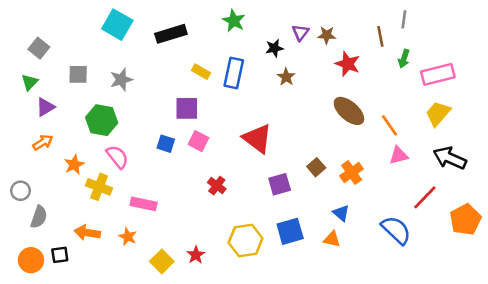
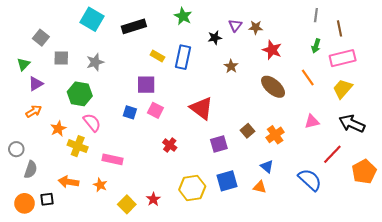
brown line: (380, 36) -> (340, 28), moved
gray square: (39, 48) -> (41, 38), moved
brown star: (286, 77) -> (231, 66), moved
orange line: (390, 125) -> (308, 78), moved

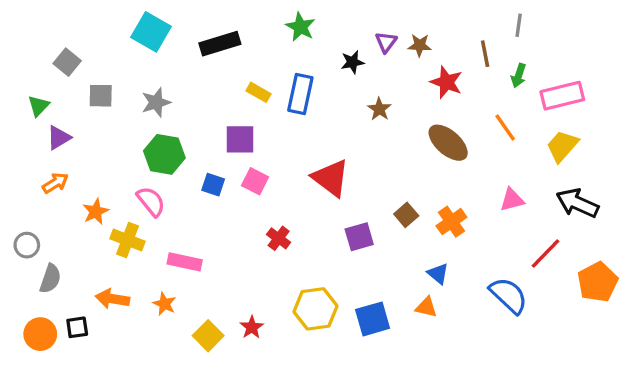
brown line: (340, 28) -> (485, 54), moved
green hexagon: (80, 94) -> (164, 154), moved
blue square: (227, 181) -> (373, 319), moved

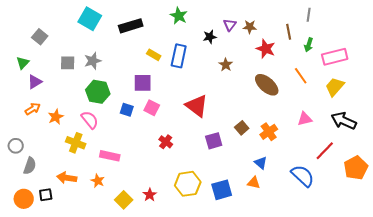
gray square: (101, 96) -> (68, 63), moved
orange star: (96, 212) -> (56, 117), moved

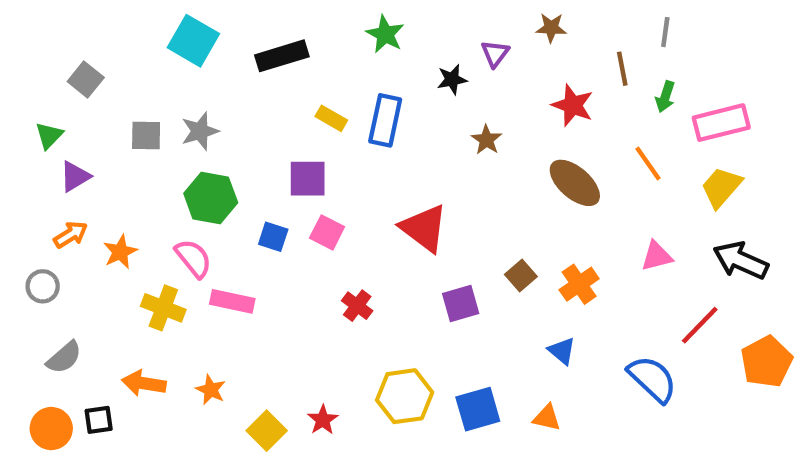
brown star: (250, 27) -> (551, 28), moved
gray circle: (16, 146) -> (43, 286), moved
pink rectangle: (110, 156) -> (232, 301), moved
gray semicircle: (30, 166) -> (64, 357), turned 30
orange triangle: (254, 183) -> (547, 418), moved

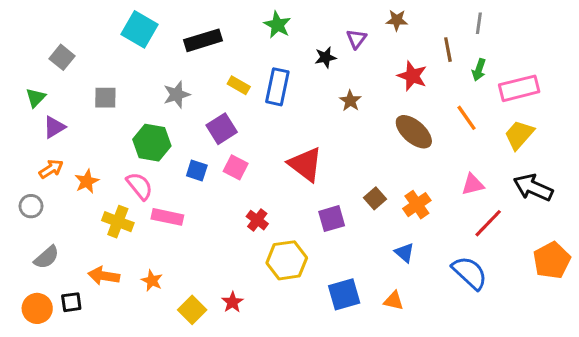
gray star: (200, 131) -> (177, 95), moved
purple square: (308, 179) -> (222, 129), turned -32
red line: (700, 325) -> (488, 223), moved
yellow hexagon: (405, 396) -> (287, 260), moved

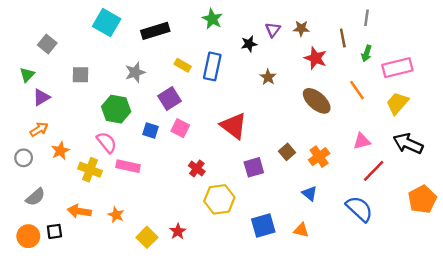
brown star: (397, 20) -> (301, 28), moved
orange star: (87, 181) -> (60, 151), moved

